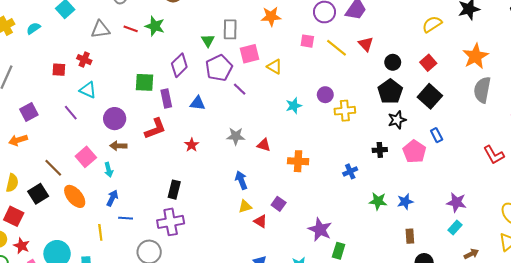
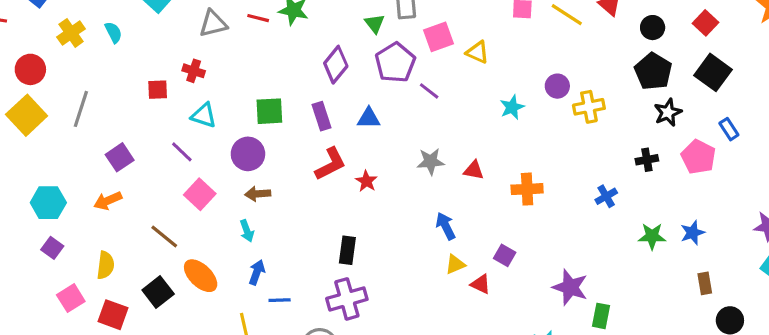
cyan semicircle: (33, 28) -> (113, 32), turned 104
green square: (144, 82) -> (269, 111), moved
red L-shape: (155, 129) -> (330, 164), moved
pink square: (86, 157) -> (200, 194), moved
black square: (38, 194) -> (158, 292), moved

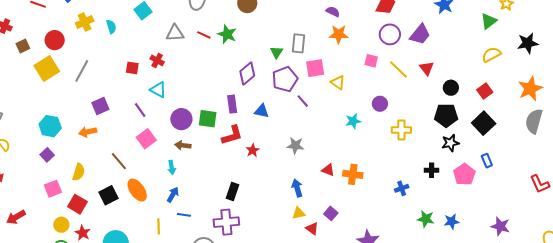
black pentagon: (653, 71) -> (446, 115), turned 30
purple circle: (557, 86) -> (380, 104), moved
green square: (269, 111) -> (208, 119), moved
red triangle: (474, 170) -> (328, 170), moved

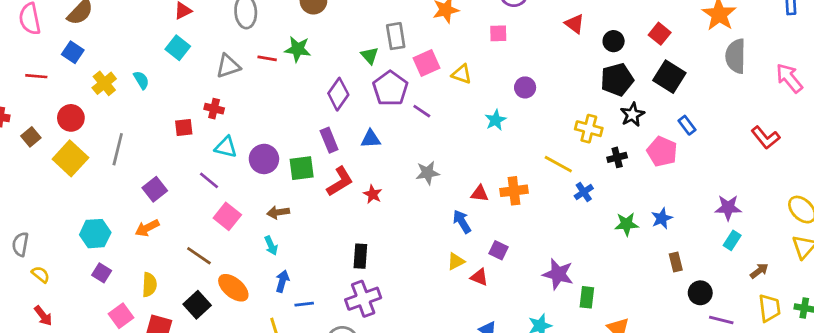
yellow line: (398, 69) -> (558, 164), moved
purple circle: (181, 119) -> (264, 159), moved
yellow cross: (401, 130) -> (589, 129), moved, turned 30
blue arrow: (297, 188) -> (462, 222), moved

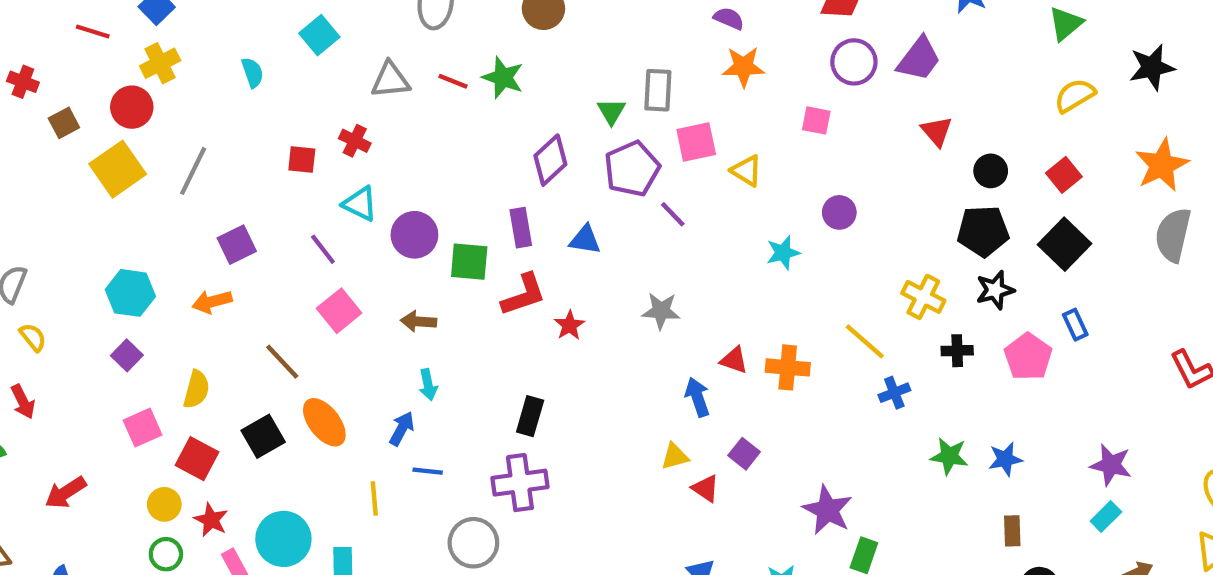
yellow cross: (104, 83) -> (160, 63), moved
cyan arrow: (271, 245) -> (428, 385), moved

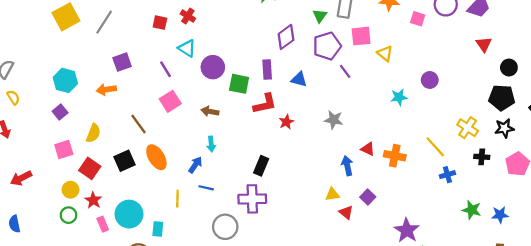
pink square: (816, 120) -> (418, 19), moved

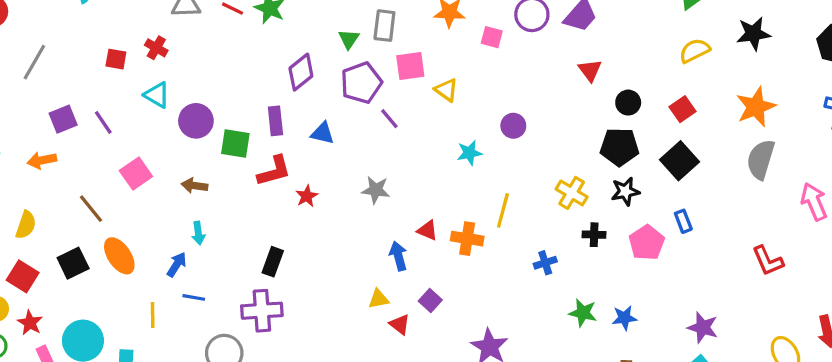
purple line: (166, 69) -> (103, 122), moved
yellow line: (435, 147) -> (503, 210), moved, turned 60

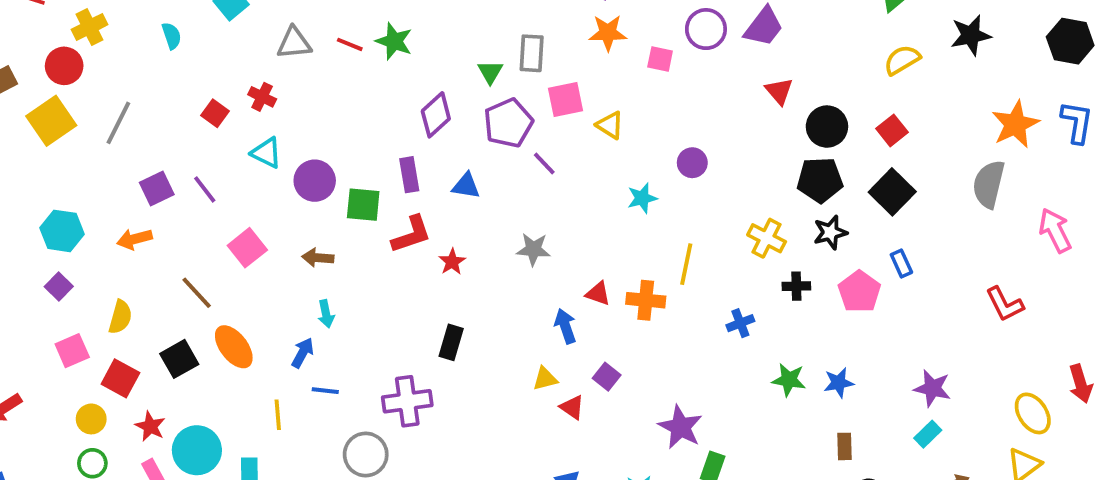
red square: (116, 59) -> (215, 113), turned 30
black circle: (628, 103) -> (827, 127), size x1.4
orange star: (756, 107) -> (1015, 124), moved
black rectangle: (273, 262) -> (451, 342), moved
red star: (30, 323) -> (150, 426), moved

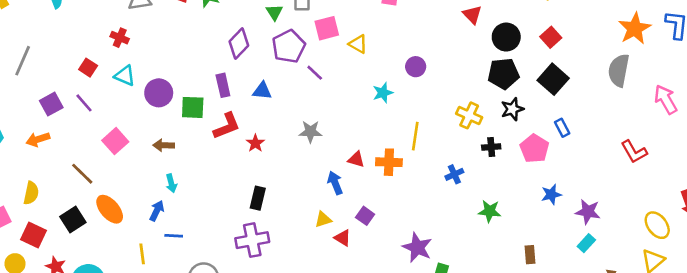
red square: (215, 113) -> (88, 68), moved
blue star: (839, 383) -> (551, 194), moved
purple cross: (407, 401) -> (252, 240), moved

